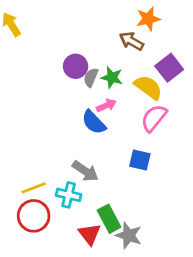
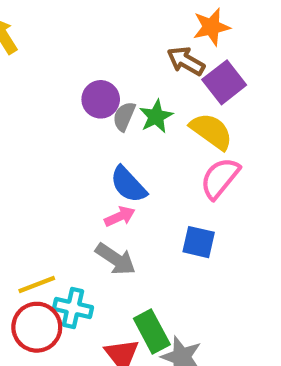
purple square: (169, 68) -> (224, 82), moved
green star: (112, 77) -> (156, 116), turned 30
pink arrow: (106, 105) -> (120, 216), moved
cyan cross: (69, 195) -> (73, 308), moved

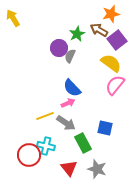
green star: (156, 116) -> (77, 34), moved
blue square: (199, 242) -> (105, 128), moved
yellow line: (37, 285) -> (45, 116), moved
green rectangle: (152, 331) -> (83, 143), moved

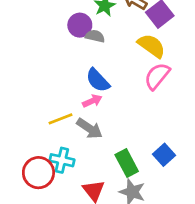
gray semicircle: (70, 56) -> (95, 36), turned 80
blue square: (105, 128) -> (164, 155), moved, turned 35
green rectangle: (83, 143) -> (127, 163), moved

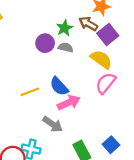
gray semicircle: (95, 36) -> (66, 47), moved
pink arrow: (92, 101) -> (69, 103), moved, size x1.5
yellow line: (61, 119) -> (30, 92), moved

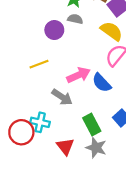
purple circle: (45, 43) -> (54, 30), moved
blue semicircle: (59, 86) -> (102, 83), moved

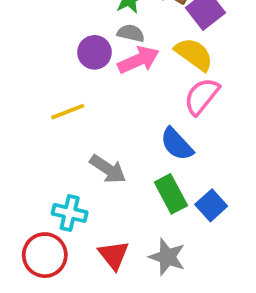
pink arrow: (79, 75) -> (138, 60), moved
green rectangle: (92, 125) -> (171, 194), moved
red circle: (21, 132) -> (45, 255), moved

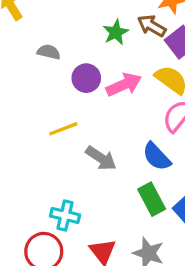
gray semicircle: (131, 33) -> (49, 52), moved
gray arrow: (108, 169) -> (101, 158), moved

